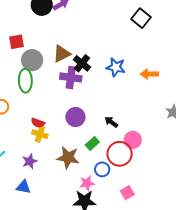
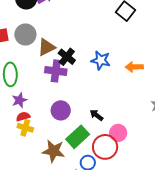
gray circle: (32, 60) -> (25, 34), moved
red semicircle: (38, 123) -> (23, 117), turned 144
green rectangle: (92, 143) -> (78, 137), size x1.6
purple star: (30, 161) -> (19, 100), moved

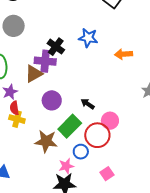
brown triangle: (47, 47) -> (34, 74), moved
blue star: (101, 60) -> (88, 38), moved
red semicircle: (23, 117) -> (14, 108), turned -80

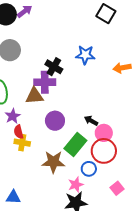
brown triangle: (34, 74) -> (35, 96), turned 30
pink circle: (110, 121) -> (104, 133), moved

